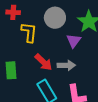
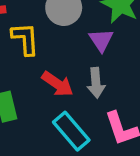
gray arrow: (66, 65) -> (96, 83), turned 96

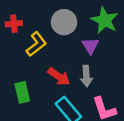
yellow L-shape: (25, 39) -> (36, 44), turned 55

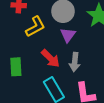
purple triangle: (90, 46) -> (68, 35), moved

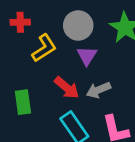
gray arrow: (75, 62) -> (98, 90), turned 66

